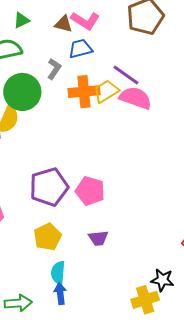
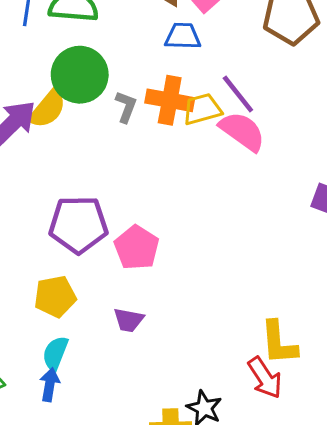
gray L-shape: (54, 69) -> (126, 107), moved, turned -30

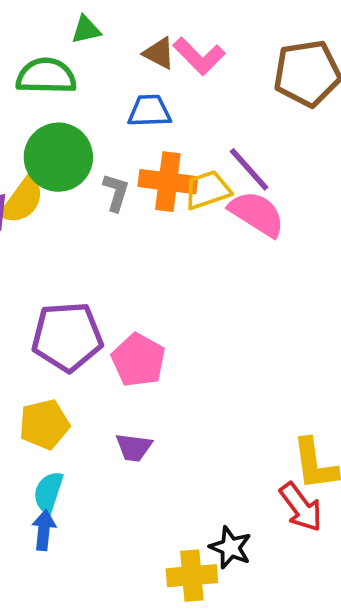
blue trapezoid: (183, 36) -> (149, 111), moved

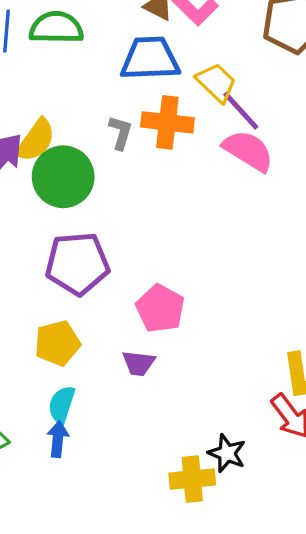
blue trapezoid: (149, 111) -> (150, 58), size x1.5
green circle: (58, 157) -> (63, 177), moved
yellow trapezoid: (207, 190) -> (216, 83), moved, turned 63
pink pentagon: (138, 360) -> (160, 309), moved

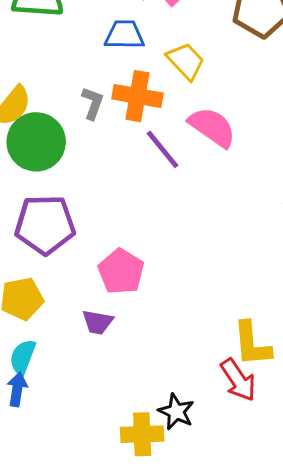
blue trapezoid: (150, 58) -> (124, 35), size x0.7
purple line: (241, 111) -> (162, 149), moved

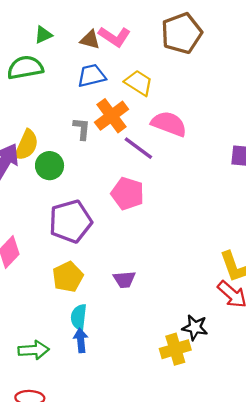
orange cross: (137, 96) -> (112, 116), turned -32
green circle: (36, 142) -> (50, 166), size x0.7
pink pentagon: (121, 272) -> (128, 193), moved

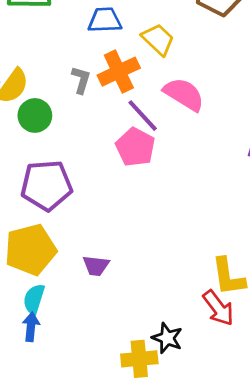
pink pentagon: (128, 193) -> (135, 147), moved
yellow pentagon: (68, 277) -> (30, 250), size x1.4

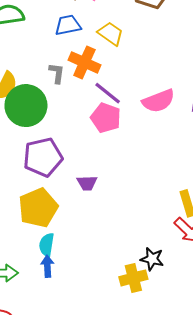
orange cross: (119, 72) -> (84, 62), turned -32
pink semicircle: (184, 94) -> (158, 101), moved, turned 136
green circle: (35, 115) -> (26, 106), size x1.6
purple trapezoid: (96, 266) -> (87, 183), moved

